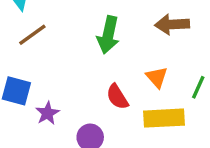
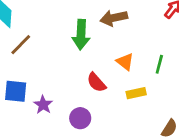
brown arrow: (172, 24) -> (114, 18), moved
yellow rectangle: (164, 118) -> (136, 93), size x0.6

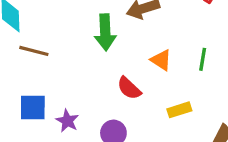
brown line: (21, 45) -> (34, 51), turned 65
yellow rectangle: (136, 93) -> (179, 110), moved

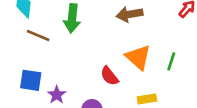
green arrow: (105, 32) -> (72, 18), moved
orange triangle: (161, 60) -> (138, 57), size x1.5

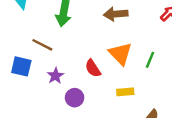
brown line: (38, 35) -> (42, 45), moved
purple star: (57, 95) -> (55, 76), moved

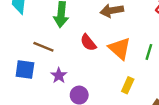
red semicircle: (93, 68) -> (88, 43), moved
yellow rectangle: (125, 92) -> (128, 85), turned -56

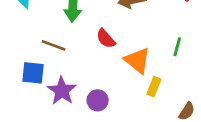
orange triangle: (120, 48) -> (137, 61), moved
purple star: (59, 75) -> (62, 91), moved, size x1.5

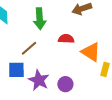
red semicircle: (106, 39) -> (66, 39), turned 140
brown line: (54, 45) -> (29, 48), turned -54

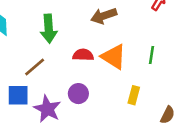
orange triangle: (91, 52) -> (114, 57), moved
purple circle: (65, 84) -> (78, 94), moved

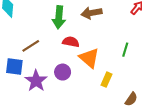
green arrow: (49, 29) -> (59, 17), moved
orange triangle: (114, 57) -> (89, 58), moved

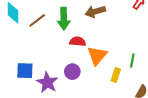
brown line: (31, 46) -> (37, 20), moved
green line: (125, 50) -> (132, 61), moved
orange triangle: (89, 58) -> (97, 56), turned 35

